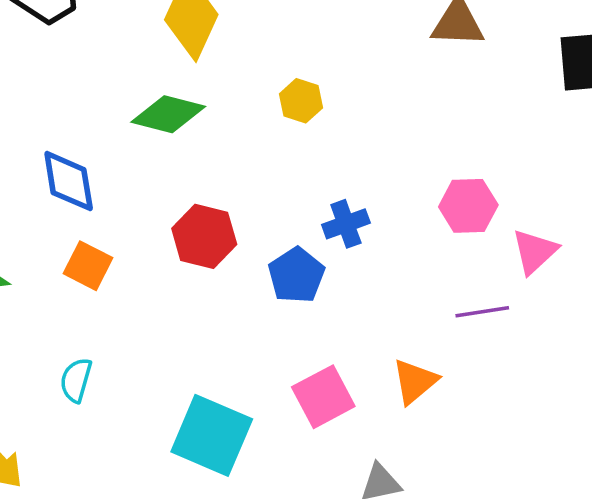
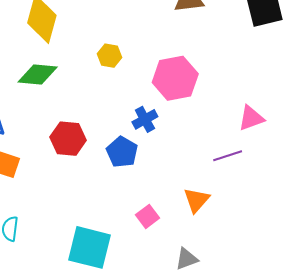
pink hexagon: (468, 206) -> (175, 78), moved, size x1.4
pink triangle: (535, 251) -> (251, 118), turned 32
pink square: (323, 397) -> (148, 216), size x0.7

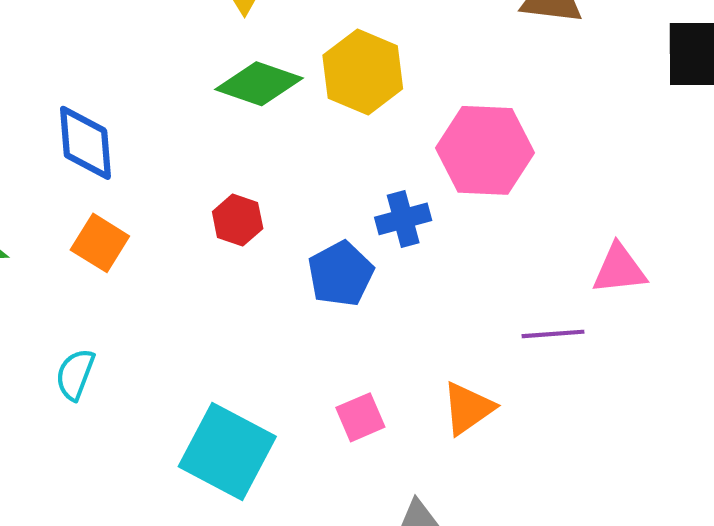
yellow hexagon: (110, 56) -> (363, 72), size x1.6
green diamond: (38, 75) -> (259, 84), moved
red hexagon: (68, 139) -> (238, 220), size x0.7

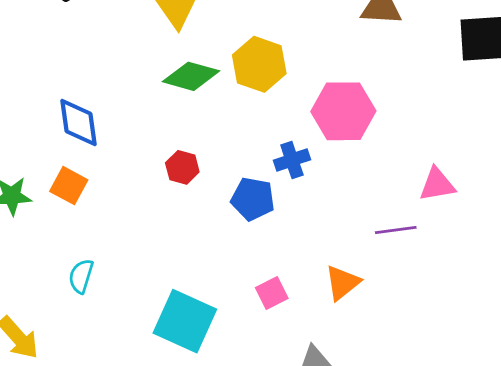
orange square: (100, 243) -> (69, 186), moved
blue pentagon: (341, 274) -> (253, 199), turned -30

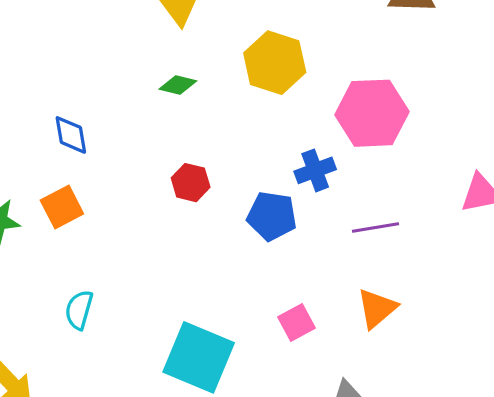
green diamond: (191, 76) -> (178, 85), moved, size x0.6
blue diamond: (79, 122) -> (71, 135), size x0.7
orange square: (69, 186) -> (62, 207), turned 36
purple line: (396, 230) -> (375, 228), moved

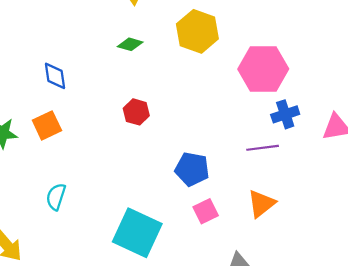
blue cross: (315, 170) -> (285, 114), moved
blue pentagon: (272, 216) -> (192, 169), moved

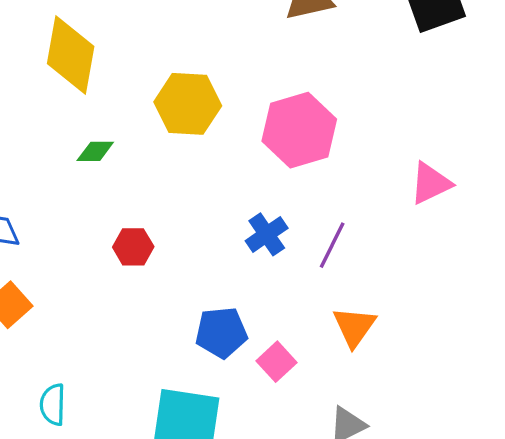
blue cross: (285, 114) -> (267, 234), moved
purple line: (263, 148) -> (332, 245), turned -40
blue pentagon: (192, 169) -> (221, 332), moved

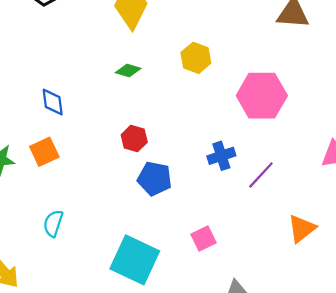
yellow hexagon: (188, 104) -> (196, 58), size x0.7
orange triangle: (354, 327) -> (302, 229), moved
blue pentagon: (221, 332) -> (155, 178), moved

